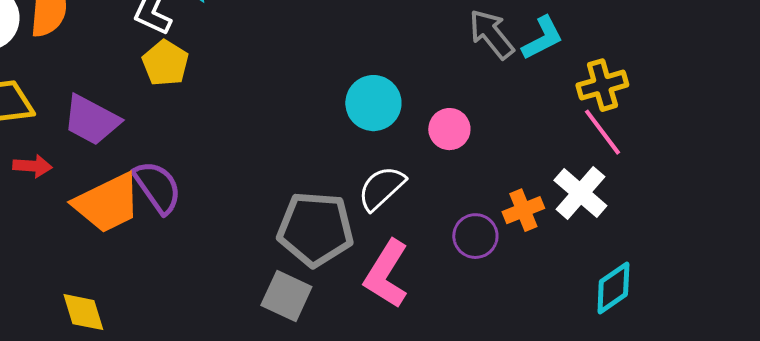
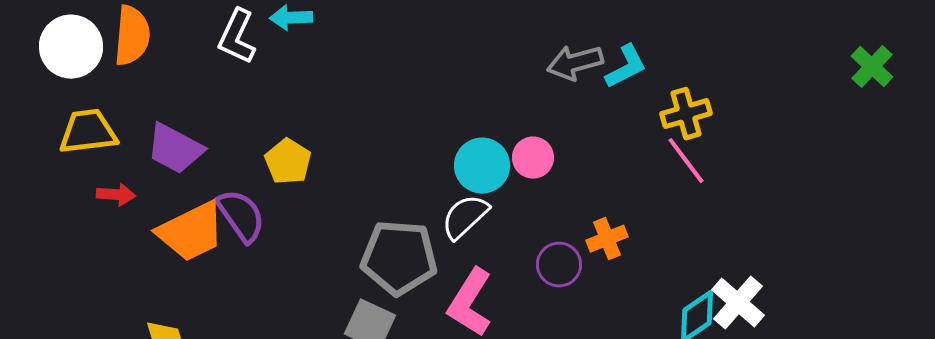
gray arrow: (491, 34) -> (575, 63), turned -66
yellow pentagon: (165, 63) -> (288, 162), moved
cyan circle: (373, 103) -> (482, 166), moved
white cross: (580, 193) -> (738, 303), moved

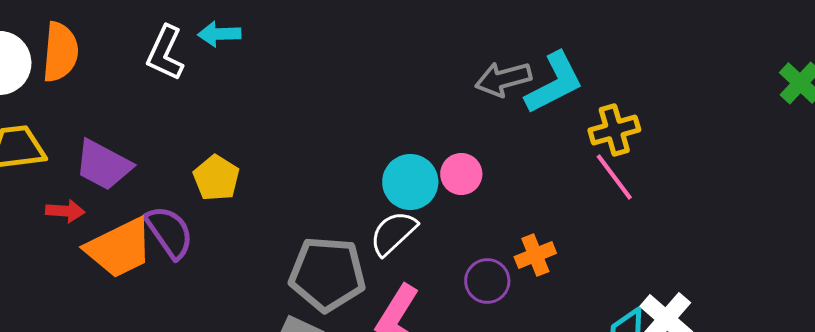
cyan L-shape: (626, 67) -> (554, 83), size x1.4
red arrow: (116, 195) -> (65, 211), moved

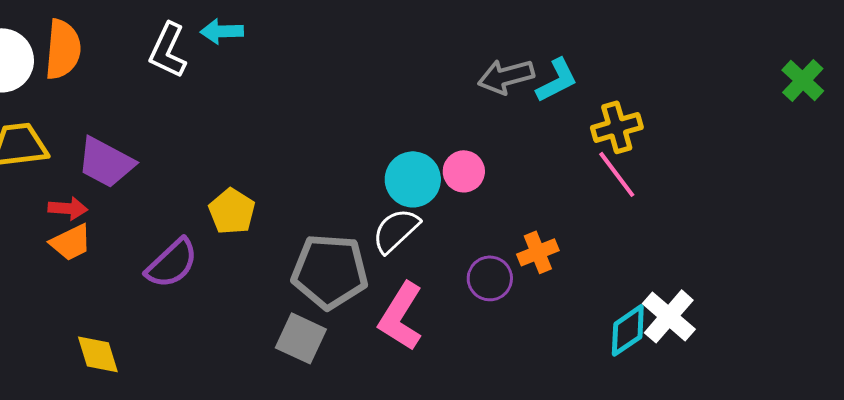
cyan L-shape: (554, 83) -> (557, 80), size x0.7
yellow pentagon: (216, 178) -> (232, 211), moved
purple semicircle: (169, 232) -> (172, 263), moved, turned 82
orange trapezoid: (119, 248) -> (71, 242), moved, size x0.6

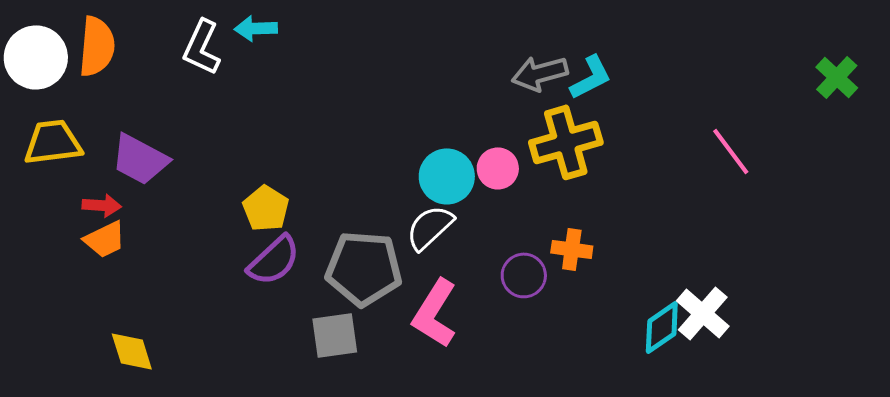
yellow cross: (617, 127) -> (566, 142), moved, size x1.4
pink line: (617, 174) -> (731, 151), moved
orange cross: (538, 252) -> (572, 249), turned 30
purple semicircle: (172, 263) -> (274, 260), moved
gray square: (301, 338) -> (335, 335), turned -33

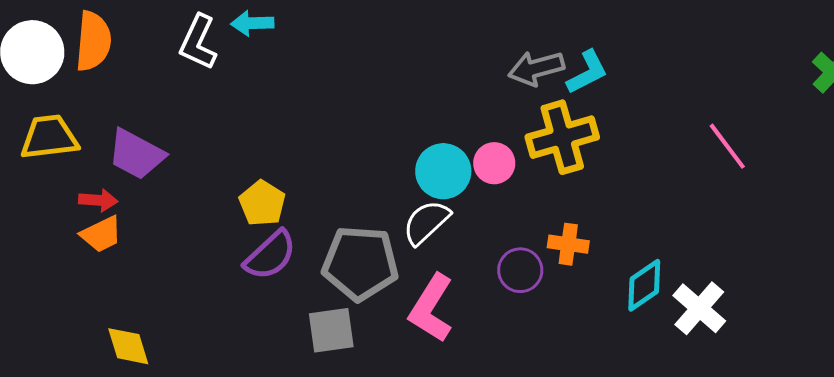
cyan diamond: (662, 327) -> (644, 285), moved

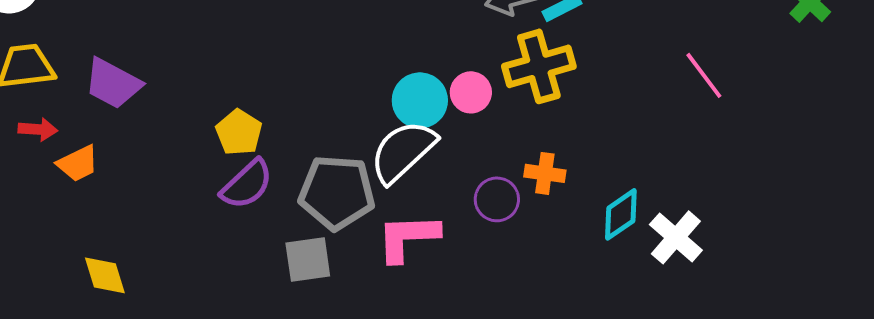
red arrow: (98, 200) -> (38, 129), moved
white semicircle: (426, 222) -> (403, 151), size x1.4
pink L-shape: (431, 308) -> (408, 237), turned 56

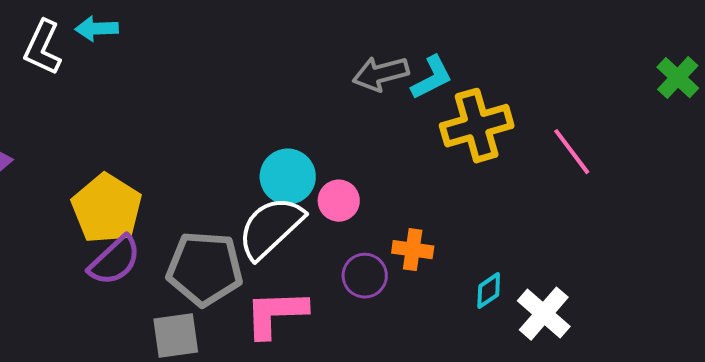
yellow cross: (539, 66) -> (477, 126), moved
pink circle: (471, 92) -> (339, 201), moved
yellow pentagon: (239, 132) -> (107, 209), size x1.5
cyan diamond: (621, 214) -> (489, 291), size x0.7

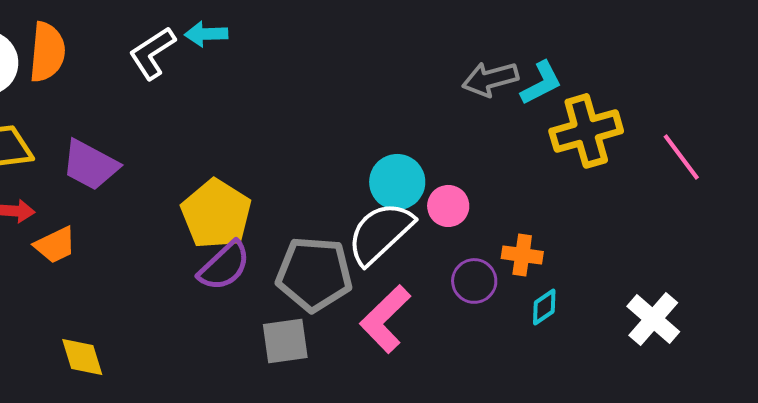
white L-shape: (43, 48) -> (152, 53), turned 32
cyan diamond: (489, 291) -> (544, 307), moved
pink L-shape: (276, 314) -> (385, 319), turned -42

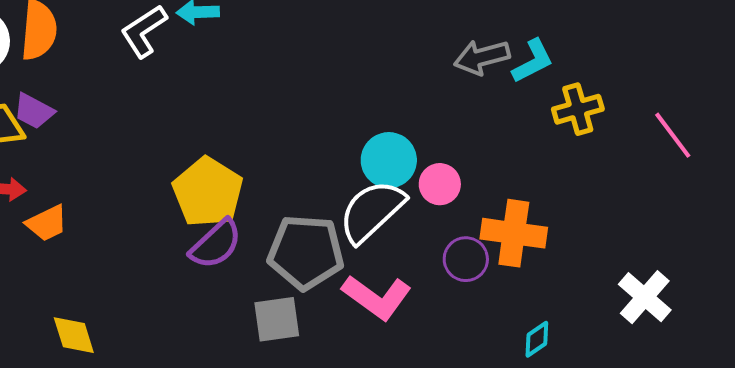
yellow cross: (586, 131) -> (578, 109), size x0.7
purple trapezoid: (90, 165) -> (34, 111), moved, size x0.7
orange cross: (522, 255) -> (514, 233), size x1.6
cyan diamond: (544, 307) -> (537, 339), moved
pink L-shape: (385, 319) -> (377, 297), turned -100

